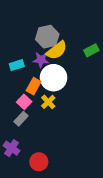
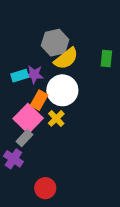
green rectangle: (91, 50) -> (106, 59), turned -56
purple star: (41, 60) -> (34, 74), moved
pink square: (24, 102) -> (28, 118), size x1.6
purple cross: (11, 148) -> (13, 159), moved

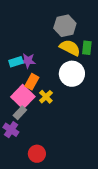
gray hexagon: (55, 43) -> (65, 26), moved
yellow semicircle: (66, 59) -> (70, 48), moved, turned -115
white circle: (62, 90) -> (72, 74), moved

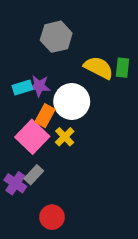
gray hexagon: (65, 26) -> (56, 37), moved
white circle: (72, 74) -> (72, 101), moved
gray rectangle: (20, 113) -> (34, 175), moved

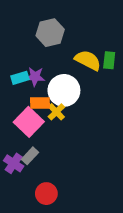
orange rectangle: (45, 116) -> (40, 103), turned 60
yellow cross: (65, 137) -> (56, 112), moved

